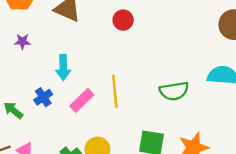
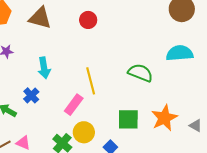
green semicircle: (174, 91) -> (140, 73), turned -140
pink rectangle: (82, 100) -> (74, 105), moved

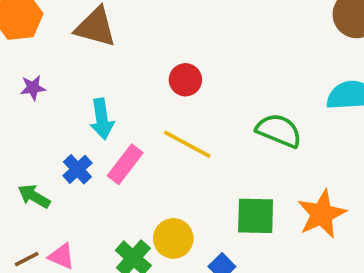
red circle: (88, 20) -> (185, 80), moved
yellow line: (91, 81) -> (187, 144), turned -48
pink rectangle: (74, 105) -> (125, 164), moved

